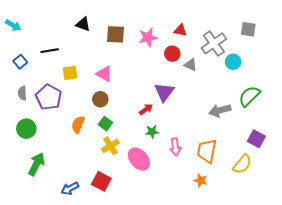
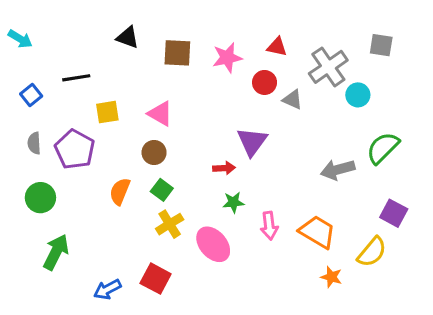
red arrow: (146, 109) -> (224, 168), turned 32
orange trapezoid: (207, 151) -> (317, 232), turned 110
orange star: (201, 180) -> (331, 277), moved

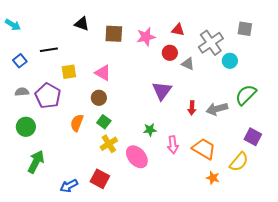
gray semicircle: (34, 143) -> (22, 92), turned 88
red arrow: (224, 168) -> (192, 108), moved, turned 96

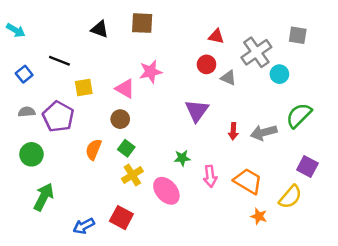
brown square: (114, 34) -> (142, 23), moved
pink star: (146, 37) -> (151, 72), moved
black line: (49, 50) -> (59, 61), turned 30

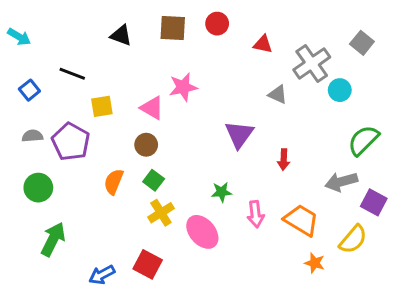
gray square: (298, 35) -> (362, 43), turned 30
red circle: (207, 64) -> (217, 24), moved
gray arrow: (264, 132) -> (341, 182), moved

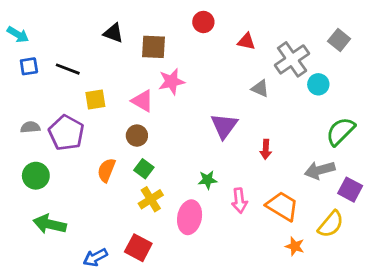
brown square: (173, 28) -> (154, 47), moved
blue square: (29, 90) -> (29, 66), moved, turned 30
pink ellipse: (202, 232) -> (190, 217), turned 52
green arrow: (53, 239) -> (50, 224), turned -104

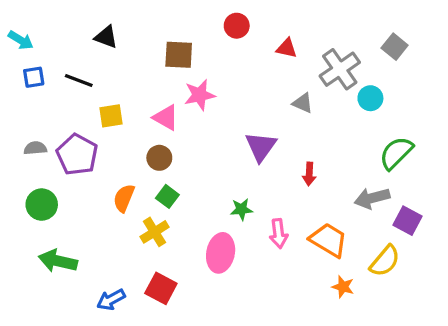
black triangle: (113, 33) -> (106, 37), moved
yellow cross: (151, 199) -> (154, 232), moved

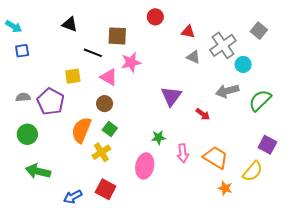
black line: (79, 80) -> (93, 53), moved
gray triangle: (303, 103) -> (193, 57), moved
red arrow: (309, 174) -> (203, 114), turned -56
orange semicircle: (124, 198) -> (81, 130), size x1.4
gray arrow: (372, 198) -> (227, 91), moved

